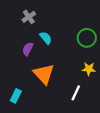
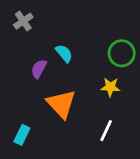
gray cross: (29, 17) -> (23, 21), moved
yellow star: (89, 69) -> (110, 87), moved

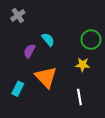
white line: (106, 131) -> (79, 97), turned -35
cyan rectangle: (22, 135) -> (18, 89), moved

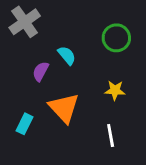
gray cross: (18, 15) -> (25, 22), size x1.5
green circle: (91, 40) -> (116, 38), moved

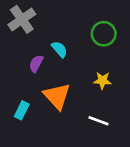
white line: (111, 135) -> (98, 121), turned -60

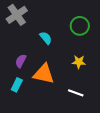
purple semicircle: (36, 64) -> (21, 61), moved
orange triangle: (57, 96) -> (44, 74), turned -35

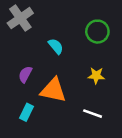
cyan rectangle: (17, 85) -> (26, 112), moved

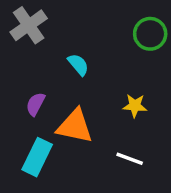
green circle: (97, 32) -> (150, 34), moved
cyan rectangle: (26, 112) -> (37, 157), size x1.5

